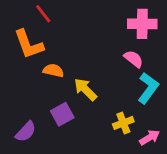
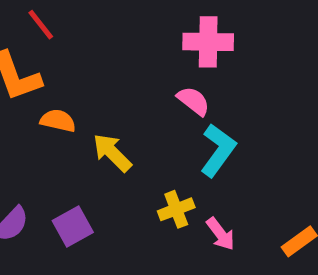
purple square: (62, 114) -> (73, 227), moved
pink arrow: (150, 137) -> (221, 234), turned 84

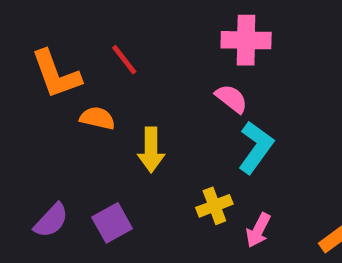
red line: (41, 25) -> (124, 60), moved
yellow arrow: (112, 153) -> (151, 150), turned -135
pink arrow: (221, 234) -> (258, 230), turned 64

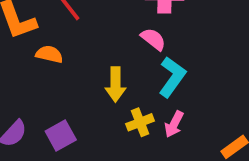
yellow arrow: (151, 150) -> (115, 85), moved
pink arrow: (258, 230) -> (174, 124), moved

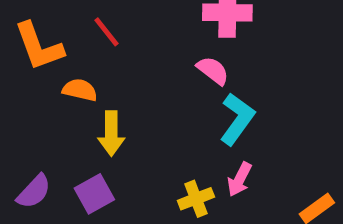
yellow arrow: (115, 85) -> (111, 133), moved
yellow cross: (140, 122) -> (196, 199), moved

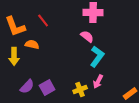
yellow arrow: (111, 133) -> (14, 56), moved
purple semicircle: (34, 191) -> (27, 86), moved
purple square: (94, 194) -> (47, 87), moved

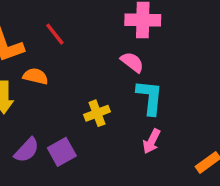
cyan L-shape: (97, 56) -> (150, 97), turned -30
yellow cross: (80, 89) -> (97, 113), moved

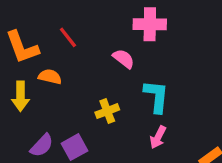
pink semicircle: (132, 62) -> (124, 59), moved

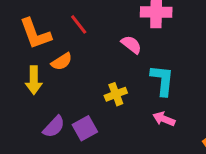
orange semicircle: (50, 77) -> (62, 62), turned 135
pink arrow: (158, 137) -> (164, 119), turned 85

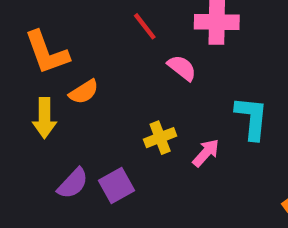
red line: (79, 24) -> (145, 26), moved
cyan L-shape: (162, 80) -> (252, 118), moved
pink arrow: (164, 119) -> (206, 153), moved, turned 110

